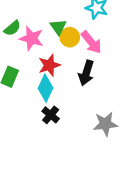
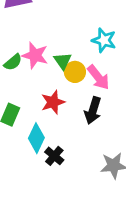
pink star: (31, 38) -> (35, 55), moved
cyan diamond: (45, 88) -> (36, 138), moved

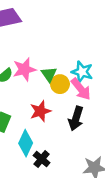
cyan star: (104, 40) -> (82, 72), moved
pink star: (35, 55) -> (24, 69), turned -30

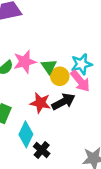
cyan star: (82, 72) -> (82, 64), turned -30
red star: (40, 111) -> (40, 103), turned 30
black arrow: (76, 119) -> (63, 102), moved, turned -135

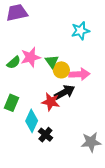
cyan star: (82, 64) -> (80, 31), moved
pink arrow: (80, 81) -> (79, 74), turned -54
red star: (40, 103) -> (51, 102), moved

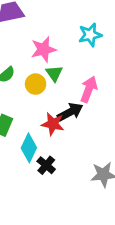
pink star: (31, 57) -> (44, 49), moved
yellow circle: (61, 70) -> (36, 84), moved
pink arrow: (79, 74) -> (89, 89), turned -66

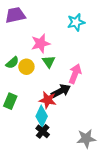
cyan star: (90, 35) -> (76, 22), moved
yellow circle: (36, 84) -> (26, 67), moved
cyan diamond: (29, 148) -> (42, 116), moved

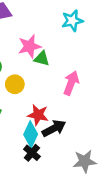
green triangle: (49, 62) -> (42, 59), moved, turned -40
yellow circle: (26, 67) -> (15, 84), moved
black arrow: (61, 91) -> (54, 128), moved

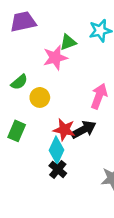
green triangle: (42, 59) -> (68, 42), moved, turned -35
black arrow: (54, 128) -> (84, 130), moved

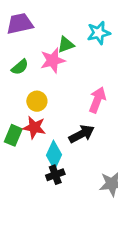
green semicircle: (19, 82) -> (20, 67), moved
red star: (64, 130) -> (34, 127), moved
black cross: (58, 169) -> (55, 175), turned 30

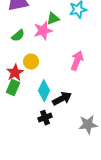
red star: (34, 127) -> (15, 73), moved, turned 30
black arrow: (82, 134) -> (62, 99), moved
cyan diamond: (54, 155) -> (44, 91), moved

